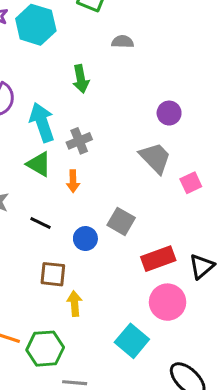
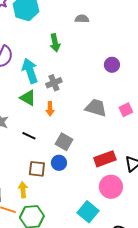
gray trapezoid: (155, 158) -> (96, 108), moved, turned -30
gray square: (121, 221) -> (64, 142), moved
blue circle: (85, 239) -> (59, 163), moved
yellow arrow: (75, 304) -> (23, 190), moved

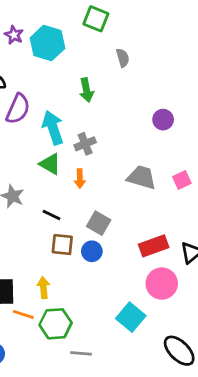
gray semicircle: (82, 19) -> (123, 58), turned 72
brown square: (37, 169) -> (62, 245), moved

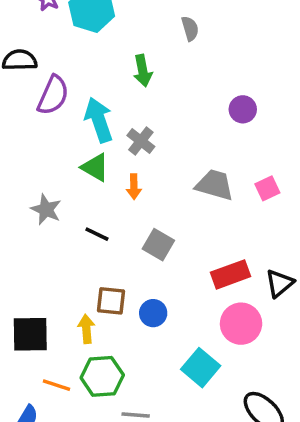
gray cross: (85, 144) -> (141, 141), turned -30
brown square: (62, 245) -> (111, 301), moved
blue circle: (92, 251) -> (153, 313), moved
orange line: (23, 314) -> (57, 385), moved

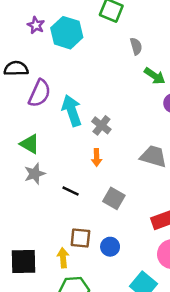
green arrow: (143, 71) -> (155, 76), moved, turned -45
green triangle: (95, 167) -> (30, 144), moved
gray star: (46, 209) -> (35, 174), turned 30

